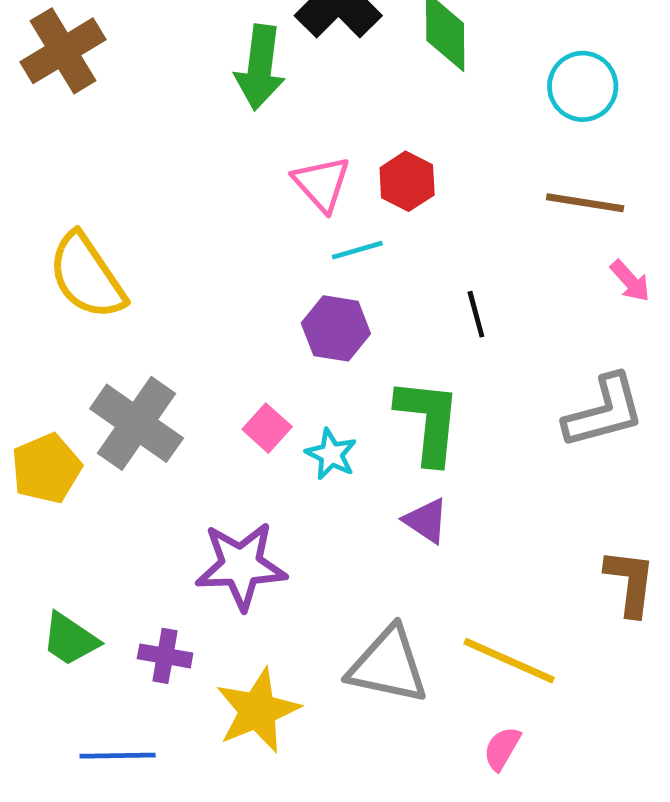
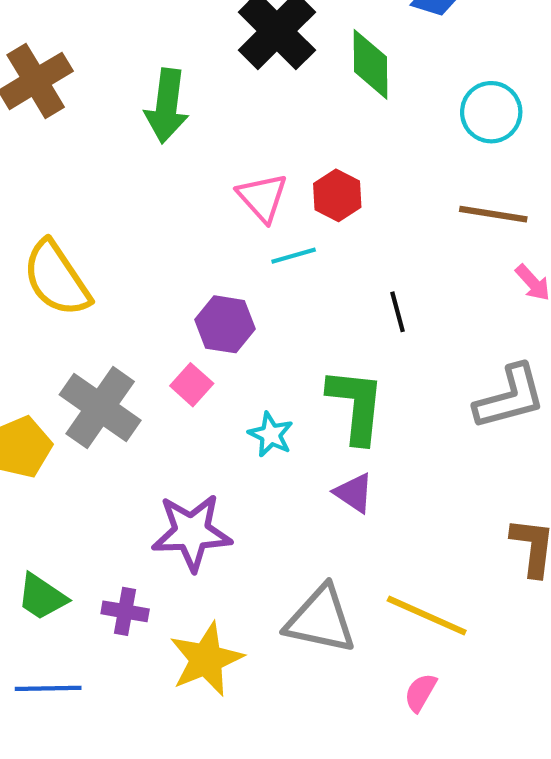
green arrow: (260, 67) -> (167, 106), moved
purple hexagon: (336, 328) -> (225, 324), moved
pink square: (267, 428) -> (192, 385), moved
blue line: (118, 756) -> (48, 688), moved

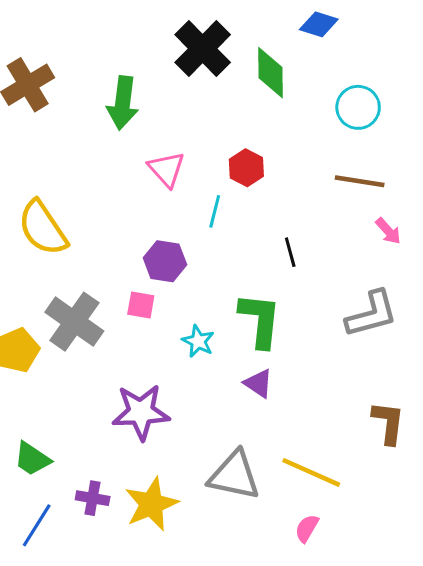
pink triangle: (262, 197) -> (166, 169), moved
cyan line: (294, 256) -> (215, 211), turned -60
pink square: (192, 385) -> (141, 305), turned -32
purple cross: (125, 611) -> (93, 498), moved
blue line: (48, 688) -> (37, 525), turned -57

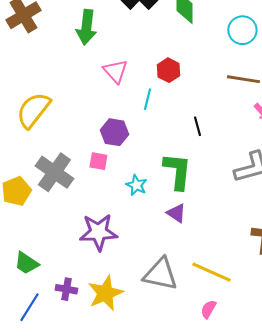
yellow semicircle: (43, 228) -> (33, 110), turned 72

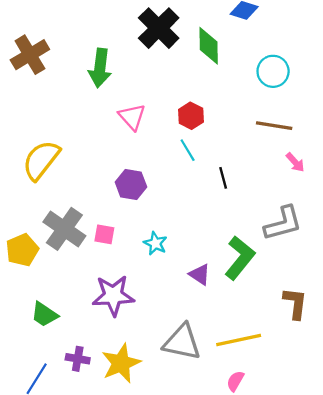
cyan line: (147, 99) -> (188, 150), moved, turned -45
pink square: (98, 161) -> (104, 234), moved
green L-shape: (177, 171) -> (240, 258), moved, turned 33
green trapezoid: (26, 263) -> (44, 314), moved
yellow line: (211, 272) -> (239, 340), turned -36

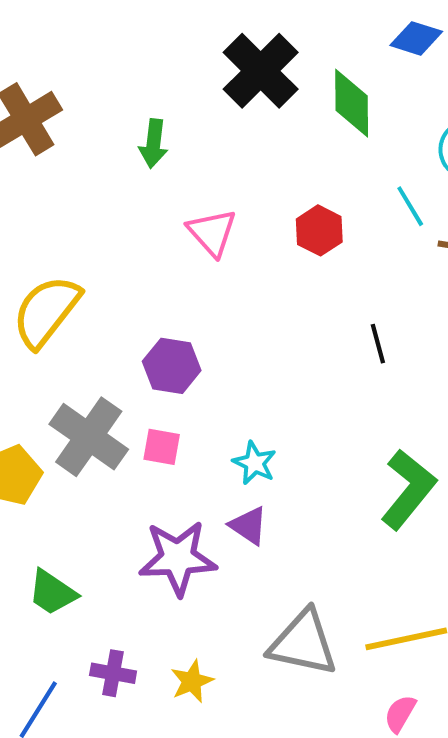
green arrow: (100, 68) -> (153, 144), size x0.7
cyan line: (188, 150) -> (410, 206), moved
purple hexagon: (131, 185) -> (172, 366), moved
purple triangle: (200, 274) -> (248, 526), moved
yellow star: (121, 363) -> (192, 681), size x0.6

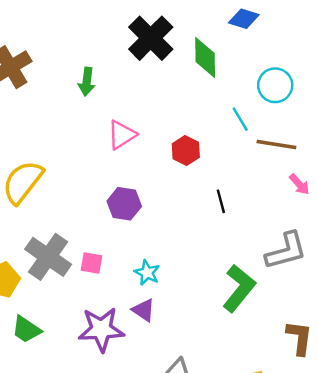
red hexagon: (319, 230) -> (186, 151), moved
pink triangle: (212, 232) -> (122, 135), turned 40
purple hexagon: (172, 366) -> (124, 204), moved
green trapezoid: (52, 592) -> (26, 329), moved

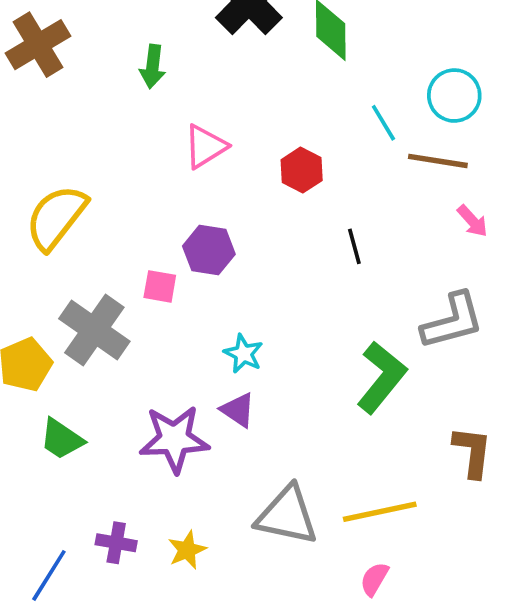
cyan circle: (275, 85) -> (454, 96), moved
pink square: (92, 263) -> (160, 286), moved

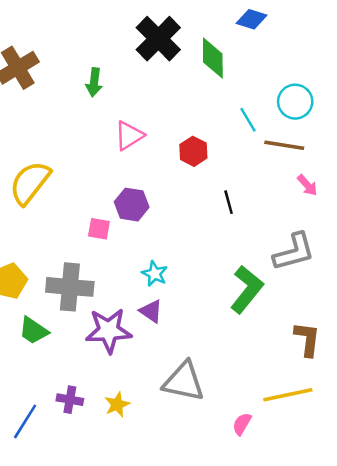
gray cross: (94, 330) -> (70, 287), moved, turned -30
yellow line: (380, 512) -> (288, 395), moved

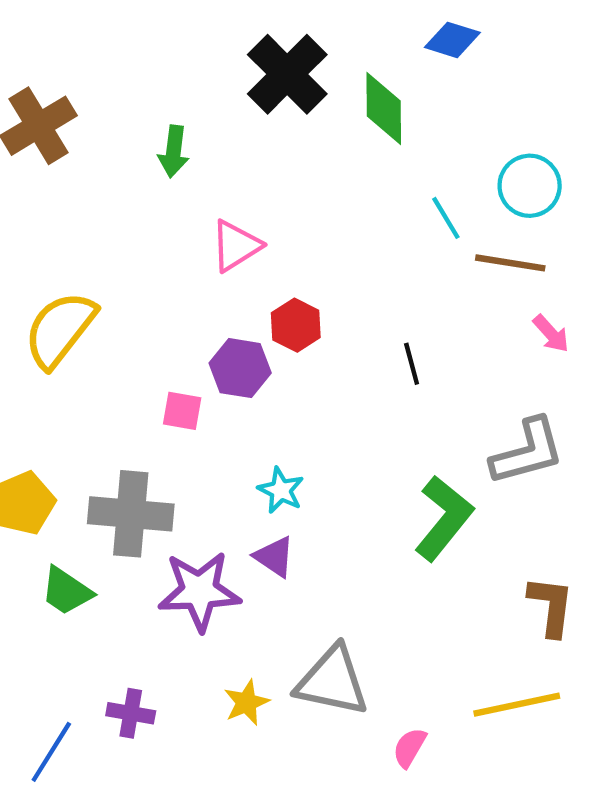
red hexagon: (193, 151) -> (296, 325), moved
yellow star: (117, 404) -> (246, 703), moved
pink semicircle: (242, 424) -> (409, 748), moved

